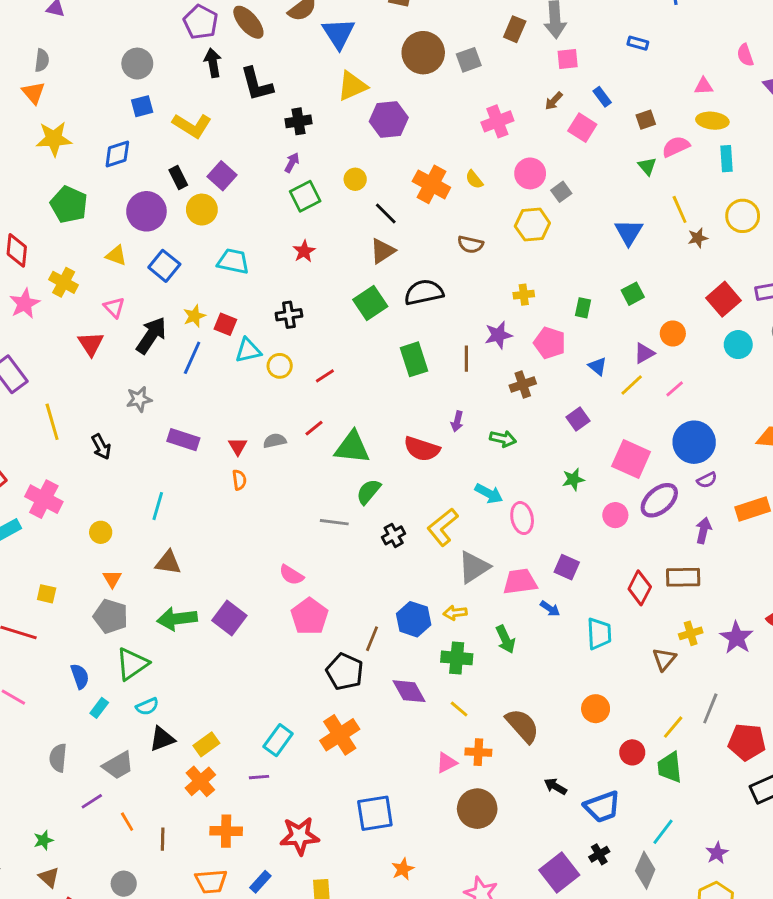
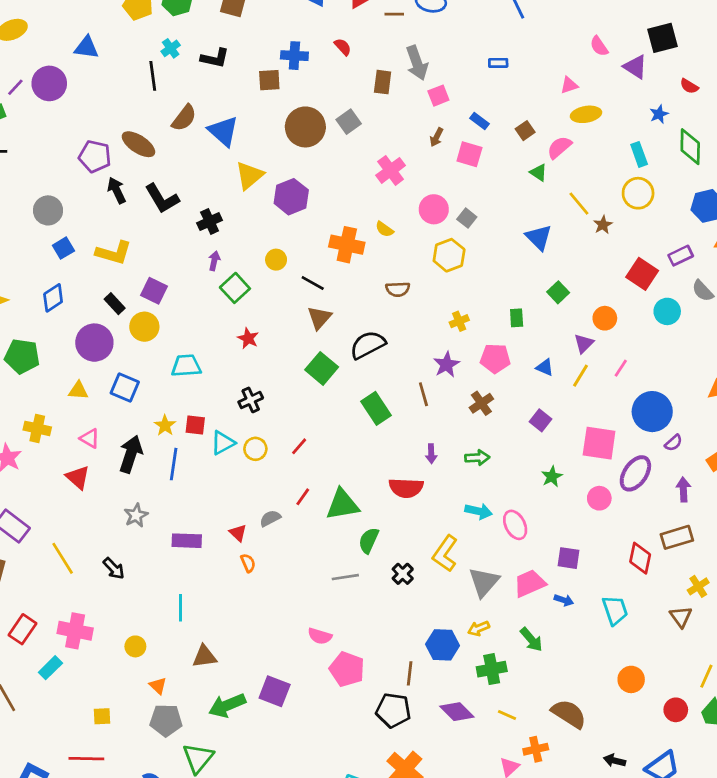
cyan rectangle: (727, 159) -> (639, 154), moved

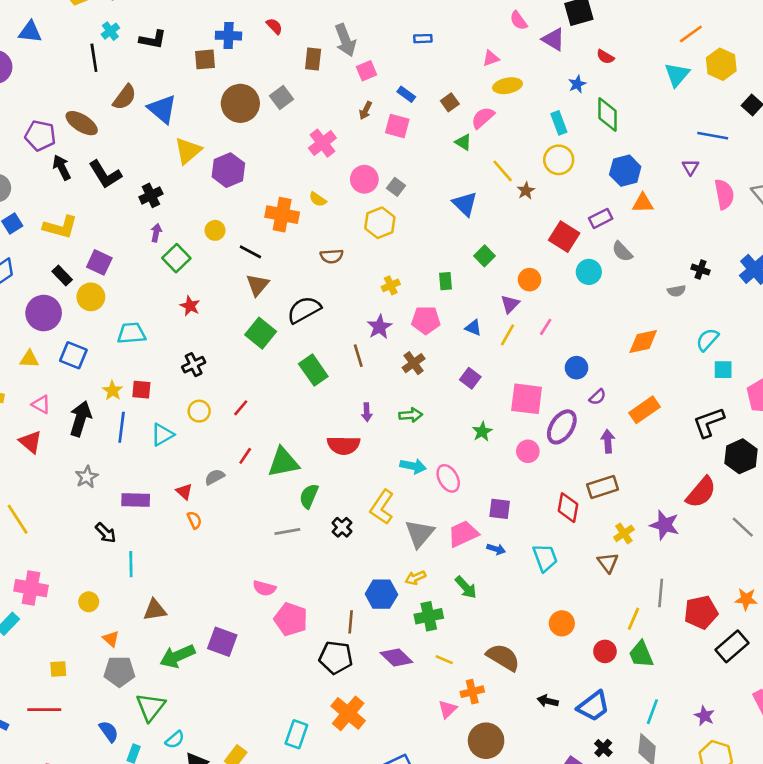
blue circle: (652, 412) -> (577, 368), size x0.6
cyan triangle: (223, 443) -> (162, 435), moved
black arrow: (114, 568) -> (106, 533), moved

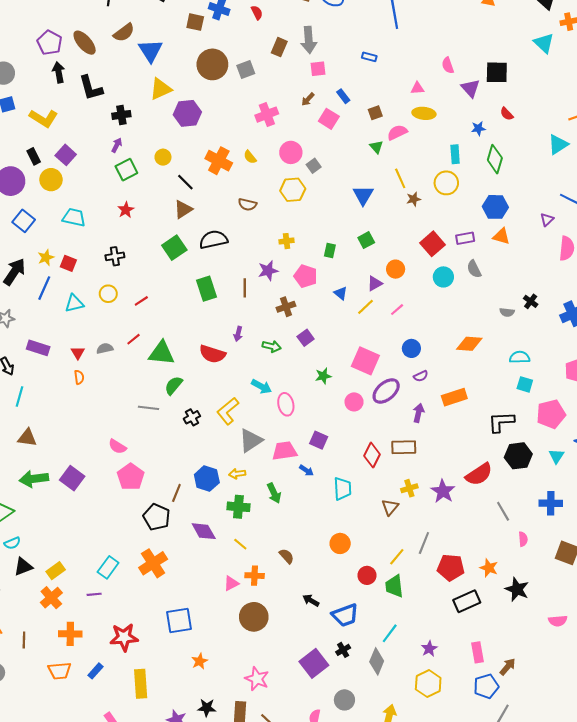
cyan semicircle: (707, 340) -> (520, 357), turned 30
purple square: (470, 378) -> (306, 338), moved
brown semicircle: (503, 657) -> (287, 556), size x0.6

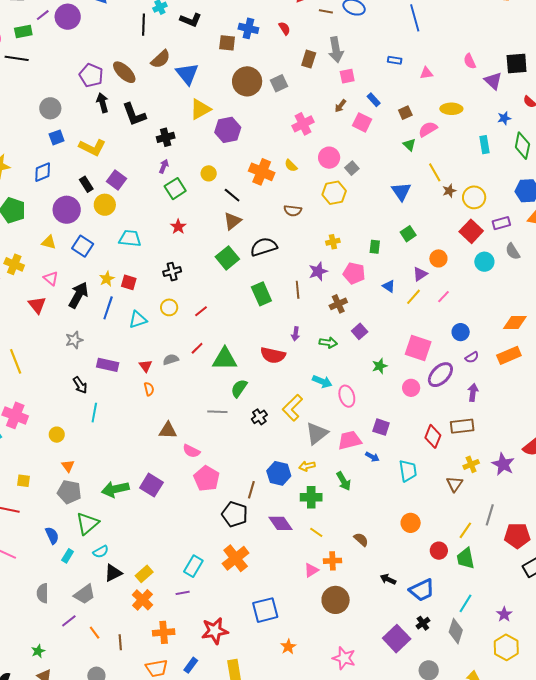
pink triangle: (417, 88) -> (426, 73), moved
yellow circle: (446, 183) -> (474, 197), moved
orange rectangle: (454, 397) -> (509, 355), moved
brown triangle: (27, 438) -> (168, 430), moved

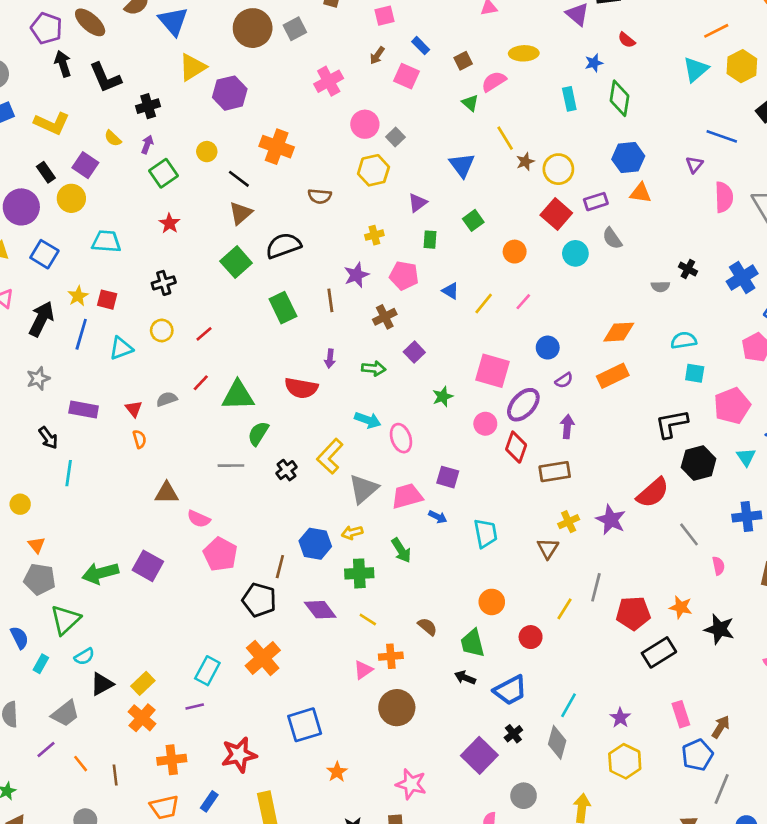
yellow semicircle: (291, 166) -> (113, 138), moved
purple triangle: (420, 274) -> (418, 203), moved
red diamond: (433, 436) -> (516, 447), moved
green trapezoid: (466, 558) -> (473, 643), moved

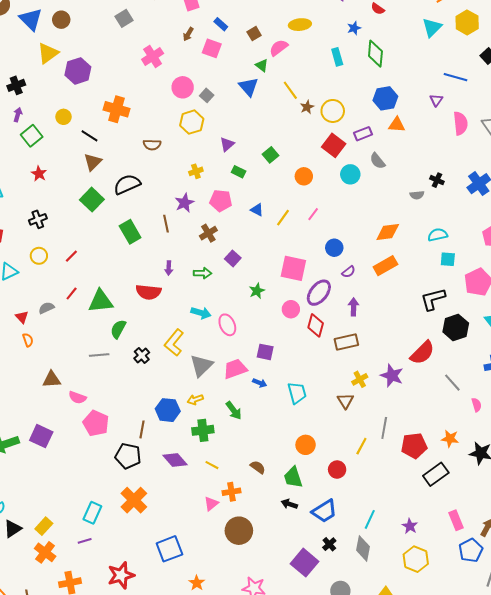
brown circle: (253, 28) -> (61, 20), moved, size x0.6
blue triangle: (462, 165) -> (248, 87), moved
green rectangle: (430, 240) -> (239, 172), turned -64

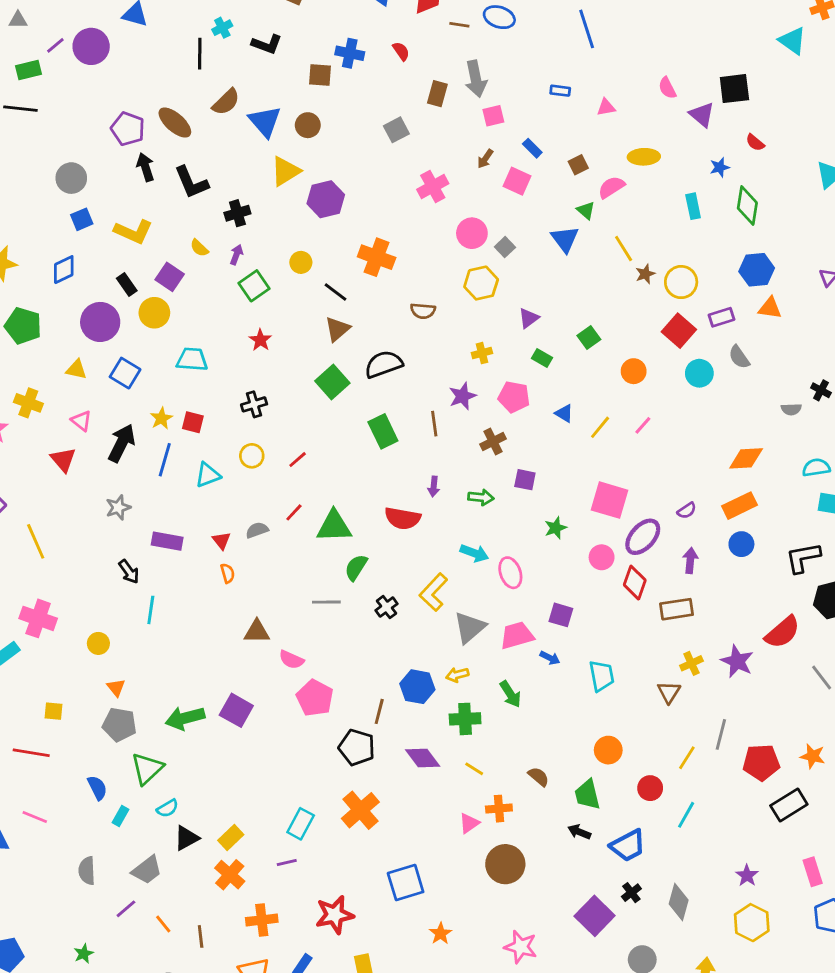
blue circle: (334, 248) -> (741, 544), moved
purple square: (233, 258) -> (525, 480), turned -35
cyan line: (370, 519) -> (686, 815), moved

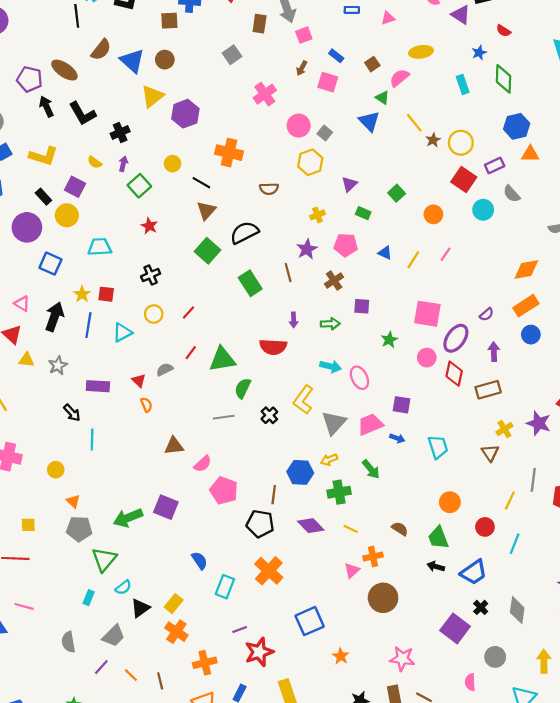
yellow triangle: (76, 369) -> (26, 360), moved
pink semicircle: (291, 660) -> (203, 464), turned -60
blue semicircle: (97, 788) -> (200, 561), moved
purple line: (287, 863) -> (240, 630), moved

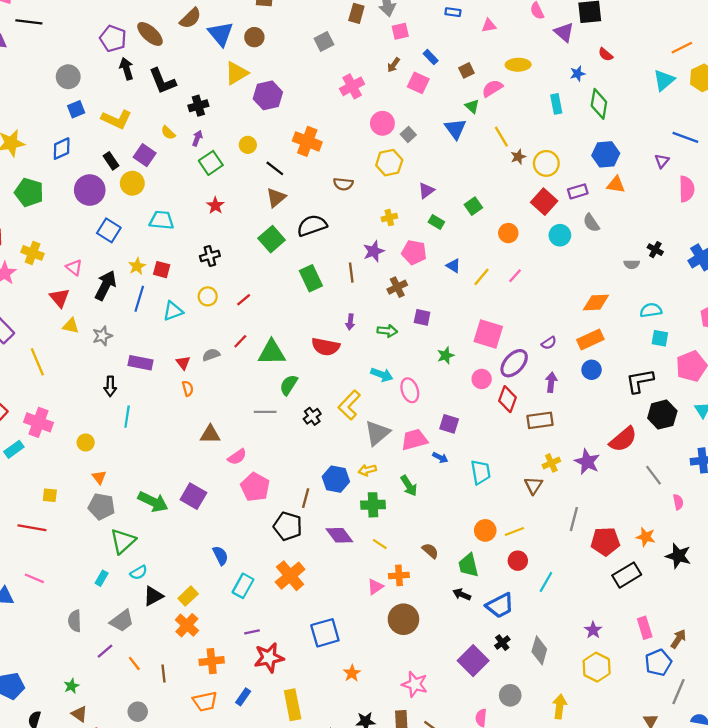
black arrow: (72, 413) -> (110, 386), turned 36
yellow line: (510, 501) -> (514, 531), moved, turned 36
green arrow: (128, 518) -> (153, 502), turned -140

